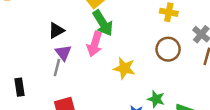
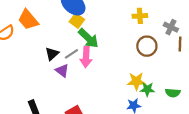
gray line: (57, 67) -> (71, 54), moved, turned 56
yellow star: (124, 68) -> (136, 81), moved

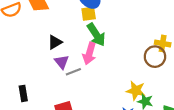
yellow cross: (140, 16) -> (163, 43), moved
yellow square: (77, 21) -> (89, 14), turned 32
gray line: (71, 54) -> (73, 72), moved

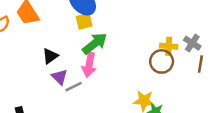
green arrow: (96, 35) -> (95, 43), turned -90

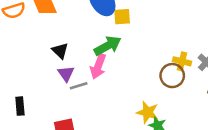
yellow square: (84, 21) -> (122, 17), moved
black triangle: (50, 56) -> (60, 51), turned -49

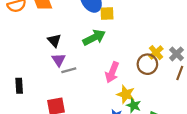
yellow cross: (182, 61) -> (156, 53), turned 32
pink arrow: (98, 66) -> (112, 72), moved

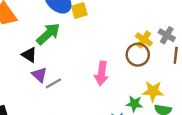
green arrow: (94, 37) -> (48, 34), moved
yellow star: (126, 94) -> (153, 91), moved

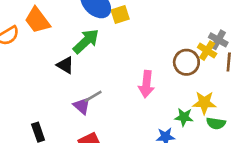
yellow cross: (144, 40) -> (207, 51), moved
purple triangle: (39, 75) -> (82, 106), moved

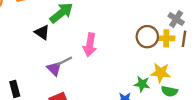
yellow cross: (207, 51) -> (166, 38), moved, turned -35
pink arrow: (146, 84) -> (90, 45), moved

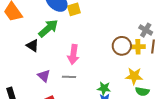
gray line: (64, 61) -> (69, 77), moved, turned 32
green star: (142, 84) -> (104, 88), moved

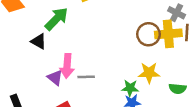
yellow cross: (138, 47) -> (168, 34), size x1.5
pink arrow: (73, 55) -> (67, 66), moved
yellow star: (134, 76) -> (149, 73), moved

